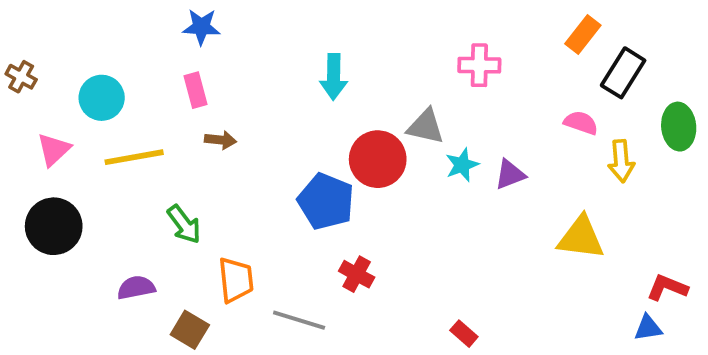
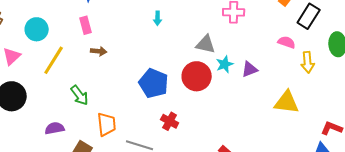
cyan arrow: (334, 77) -> (158, 18), size x0.6
yellow line: (134, 157) -> (54, 60), turned -48
red circle: (378, 159) -> (197, 76), moved

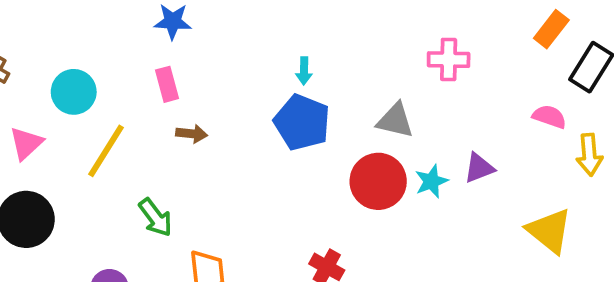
cyan star: (225, 64) -> (431, 181), moved
blue pentagon: (154, 83) -> (302, 122), moved
yellow triangle: (287, 102) -> (549, 231), turned 32

